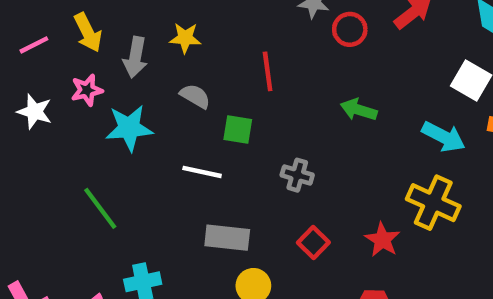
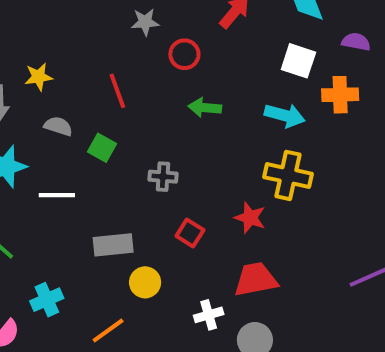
red circle: (350, 29) -> (184, 54), moved
green square: (238, 130) -> (102, 148), turned 32
white line: (202, 172) -> (57, 195), moved

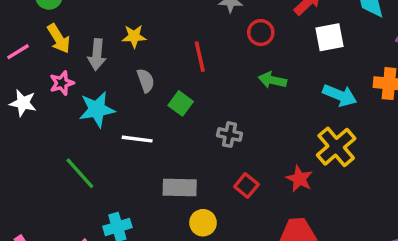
white square: (298, 61) -> (329, 37), moved, turned -36
gray semicircle: (58, 126) -> (146, 80), turned 45
yellow cross: (288, 175) -> (336, 147), turned 30

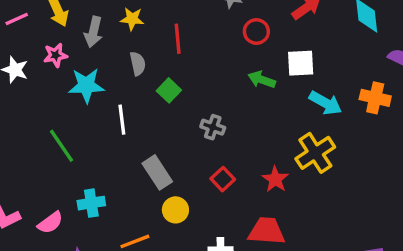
white square: (329, 37) -> (301, 63), moved
red line: (200, 57) -> (178, 39), moved
white line: (137, 139) -> (122, 120), turned 68
gray rectangle: (180, 187) -> (157, 172), turned 48

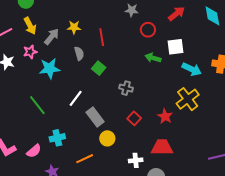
gray arrow: (93, 32) -> (52, 37), turned -150
white line: (122, 120) -> (76, 98), moved, turned 48

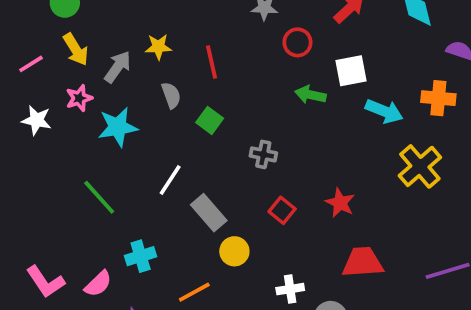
yellow cross: (188, 99) -> (420, 166), moved
red trapezoid: (162, 147) -> (363, 262), moved

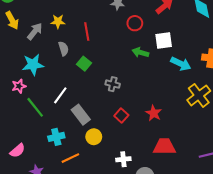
pink star: (79, 98) -> (19, 86), moved
green line: (99, 197) -> (35, 107), moved
cyan cross: (141, 256) -> (56, 137), moved

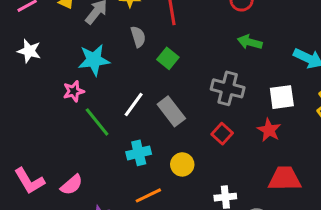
white square: (164, 40) -> (282, 97), moved
gray cross: (113, 84) -> (228, 88), moved, size x1.5
gray rectangle: (81, 115) -> (171, 111), moved
cyan cross: (56, 137) -> (139, 153), moved

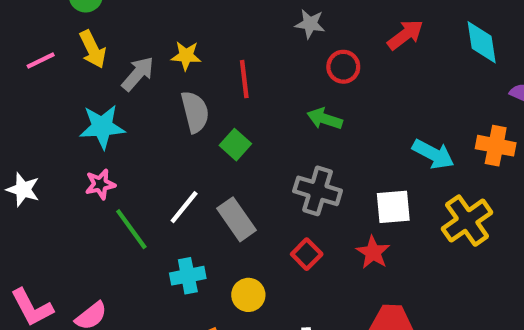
gray semicircle: (138, 37) -> (195, 112), size x1.4
green arrow: (250, 42) -> (325, 119), moved
white star: (29, 51) -> (23, 189), moved
cyan star: (94, 60) -> (102, 127), moved

